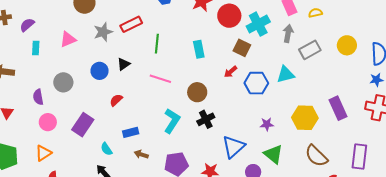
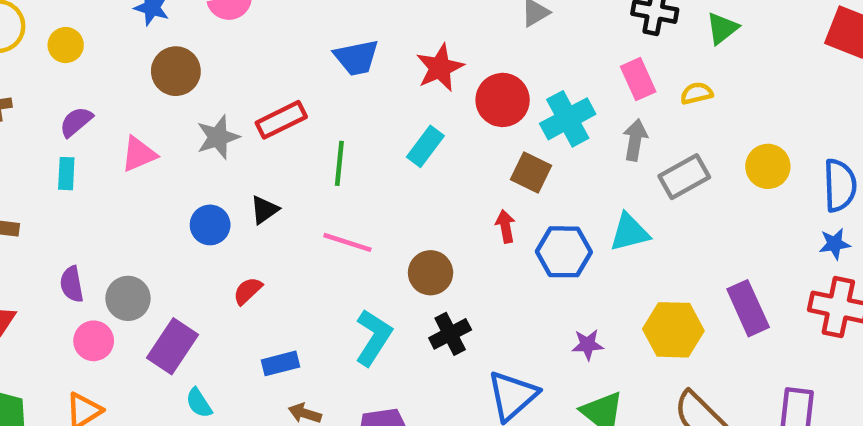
purple semicircle: (27, 25) -> (76, 122), moved
cyan rectangle: (199, 49) -> (425, 146), moved, turned 48
red arrow: (231, 72) -> (506, 226), turned 120
gray circle: (63, 82) -> (128, 298), moved
cyan semicircle: (106, 149) -> (199, 403), moved

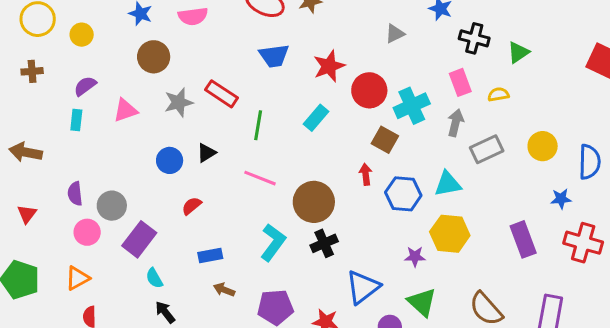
red rectangle: (281, 120) -> (221, 94), turned 56
blue star: (835, 244) -> (561, 199), moved
brown circle: (431, 273) -> (314, 202), size x1.4
yellow hexagon: (673, 330) -> (450, 234), moved

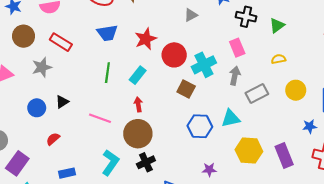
red rectangle: (221, 94) -> (61, 42), moved
yellow semicircle: (498, 94) -> (278, 59), moved
green line: (258, 125) -> (107, 73), moved
red arrow: (366, 174) -> (138, 104), moved
yellow hexagon: (450, 234) -> (249, 151), moved

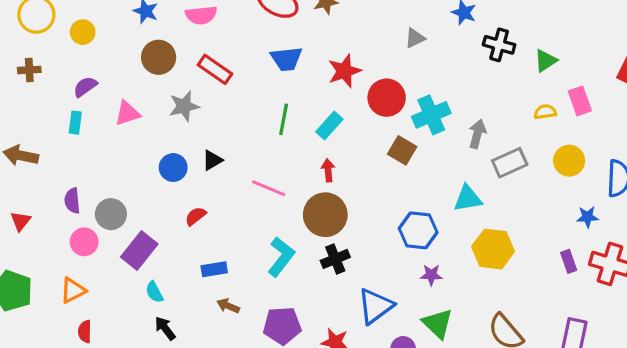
pink rectangle: (237, 48) -> (580, 101), moved
blue hexagon: (200, 126) -> (418, 230), moved
purple rectangle: (284, 155) -> (569, 261), moved, size x0.6

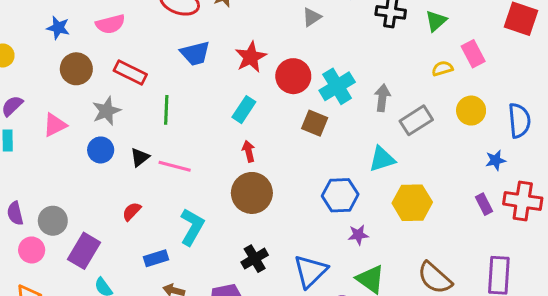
green line: (284, 119) -> (166, 110), moved
blue circle: (173, 168) -> (101, 150), moved
pink line: (269, 188) -> (175, 166), moved
cyan L-shape: (281, 257) -> (192, 227), moved
black cross: (335, 259) -> (255, 259), moved

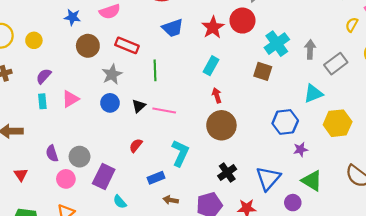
yellow semicircle: (442, 68) -> (352, 25), turned -40
red circle: (293, 76) -> (242, 21), moved
pink triangle: (55, 125) -> (70, 99), moved

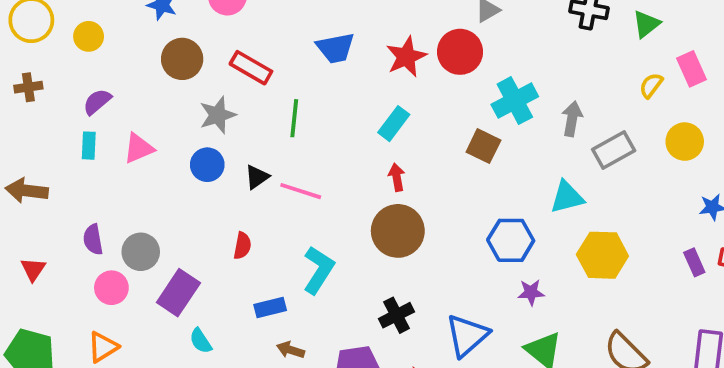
red semicircle: (136, 145) -> (242, 246), turned 144

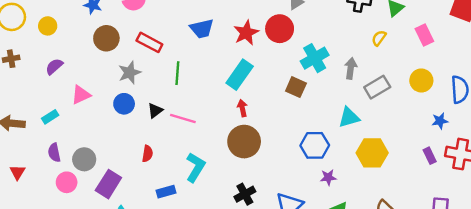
yellow semicircle: (651, 85) -> (379, 38), moved
cyan rectangle: (394, 124) -> (240, 75), size x1.4
cyan rectangle: (89, 146) -> (50, 117), moved, turned 56

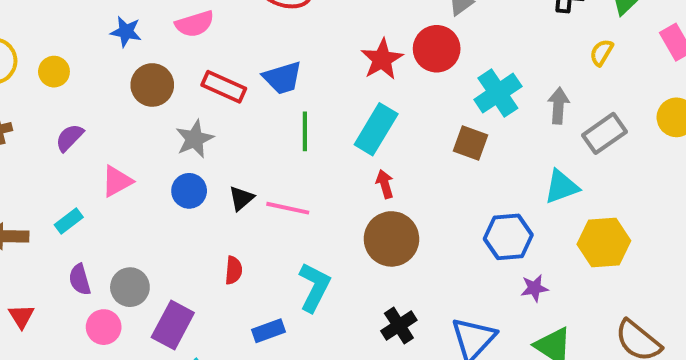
blue trapezoid: (202, 29) -> (282, 78), moved
green line: (177, 73) -> (305, 131), moved

